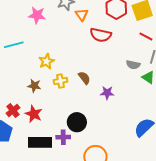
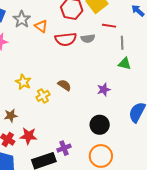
gray semicircle: (133, 65) -> (88, 38), moved
brown star: (34, 86) -> (11, 116), moved
purple star: (107, 93) -> (104, 90), moved
black circle: (77, 122) -> (100, 125), moved

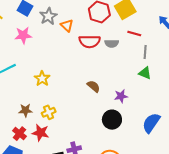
brown semicircle: (64, 85) -> (94, 86), moved
yellow cross: (43, 96) -> (49, 112), moved
black circle: (100, 125) -> (112, 120), moved

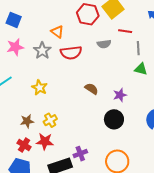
gray star: (48, 16) -> (42, 51), moved
red semicircle: (90, 41) -> (71, 53), moved

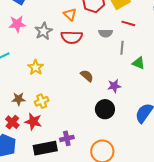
orange triangle: (57, 32) -> (70, 14), moved
gray line: (138, 48) -> (122, 48), moved

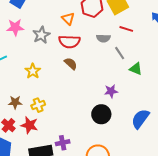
gray line: (122, 48) -> (120, 53), turned -40
brown semicircle: (87, 76) -> (71, 64), moved

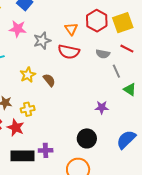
brown semicircle: (71, 64) -> (49, 80), moved
black circle: (101, 114) -> (87, 138), moved

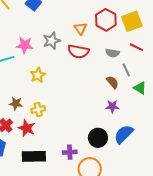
pink star: (18, 29) -> (25, 45), moved
brown semicircle: (49, 80) -> (113, 82), moved
blue semicircle: (126, 139) -> (124, 134), moved
purple cross: (46, 150) -> (70, 152), moved

